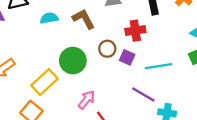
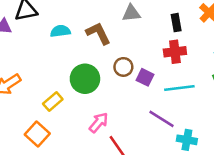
red cross: (135, 31) -> (175, 52), moved
yellow rectangle: (44, 82) -> (53, 101), size x0.7

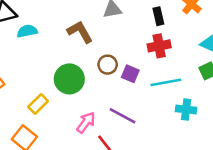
cyan semicircle: (60, 31) -> (27, 31), moved
purple line: (162, 119) -> (122, 116), moved
cyan cross: (187, 140) -> (186, 109), moved

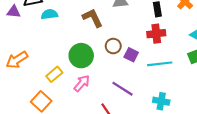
cyan cross: (186, 109) -> (161, 101), moved
pink arrow: (86, 123) -> (82, 83), moved

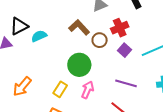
red cross: (156, 34) -> (120, 28), moved
brown circle: (113, 46) -> (100, 40), moved
purple square: (131, 55) -> (125, 50), turned 32

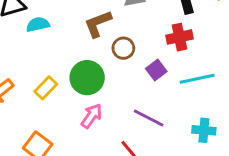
brown L-shape: (79, 27) -> (98, 24), turned -80
red cross: (120, 28) -> (179, 37), moved
yellow rectangle: (60, 89) -> (46, 88), moved

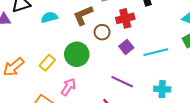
cyan semicircle: (38, 25) -> (49, 17), moved
red cross: (179, 37) -> (125, 18), moved
pink arrow: (92, 116) -> (68, 87), moved

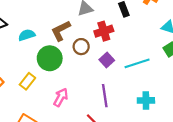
green circle: (77, 54) -> (50, 58), moved
purple line: (122, 82) -> (105, 96), turned 60
pink arrow: (68, 87) -> (61, 97), moved

